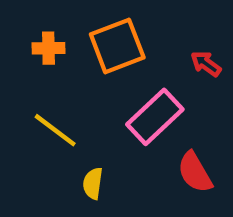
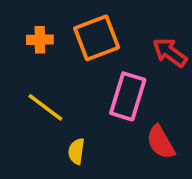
red arrow: (206, 64) -> (170, 52), size x1.4
pink rectangle: (155, 117) -> (128, 96), turned -30

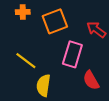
orange cross: (40, 40) -> (23, 12), moved
yellow semicircle: (76, 151) -> (43, 85), size x1.5

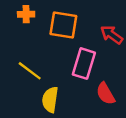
orange square: (55, 21) -> (63, 25), turned 30

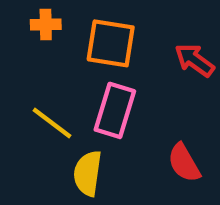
pink rectangle: (84, 64) -> (115, 110), moved

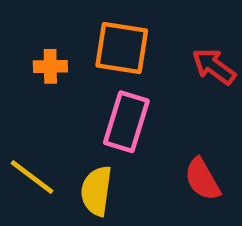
orange cross: (46, 25) -> (50, 66), moved
yellow line: (52, 123) -> (32, 177), moved

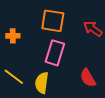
orange cross: (50, 66) -> (13, 36), moved

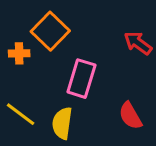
orange square: (53, 21) -> (50, 31), moved, turned 35

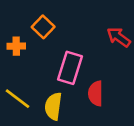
orange square: (50, 31) -> (43, 27), size x0.7
red semicircle: (130, 116) -> (96, 93), moved, turned 30

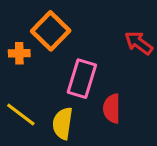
orange square: (43, 27) -> (51, 31), size x1.4

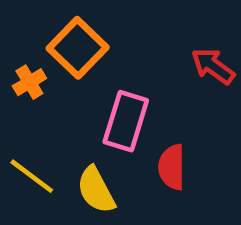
orange cross: (19, 53) -> (29, 82), turned -30
yellow semicircle: (63, 123) -> (96, 190), turned -36

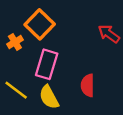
pink rectangle: (126, 121) -> (47, 64), moved

